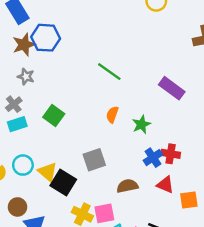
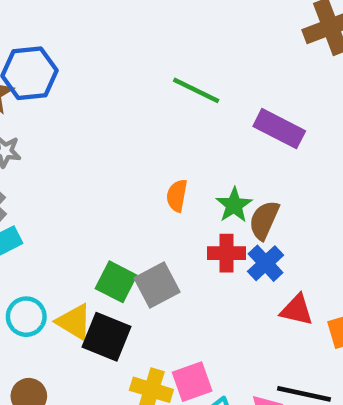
green line: (109, 72) -> (196, 90), moved
green square: (54, 115) -> (116, 282), moved
red cross: (171, 154) -> (227, 253), moved
brown semicircle: (127, 186) -> (264, 220), moved, turned -45

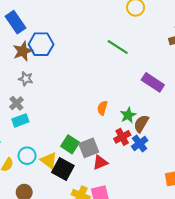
green line: (196, 90) -> (118, 47), moved
red cross: (227, 253) -> (122, 137), turned -35
red triangle: (297, 310) -> (100, 162), moved, turned -42

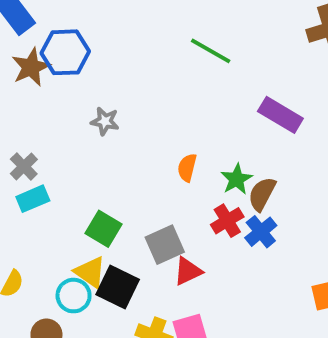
gray star: (26, 79) -> (105, 121), moved
green square: (70, 144) -> (104, 229), moved
cyan circle: (27, 156) -> (74, 296), moved

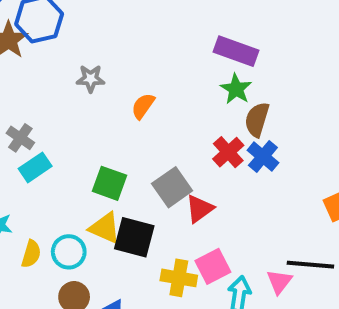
purple rectangle: (280, 115) -> (236, 51), moved
orange semicircle: (187, 168) -> (143, 106), moved, turned 32
green star: (237, 179) -> (236, 89), moved
cyan circle: (74, 296) -> (69, 252), moved

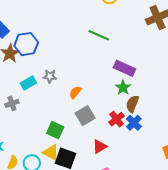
gray cross: (20, 138) -> (12, 103), turned 32
cyan rectangle: (35, 167) -> (28, 83), moved
gray square: (172, 187) -> (85, 116), moved

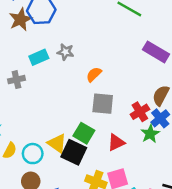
green star: (123, 87) -> (150, 134), moved
gray square: (85, 116) -> (103, 104), turned 30
green square: (55, 130) -> (84, 133), moved

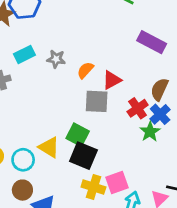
gray star: (65, 52) -> (56, 59), moved
red triangle: (116, 143) -> (112, 80), moved
black square: (74, 152) -> (83, 156), moved

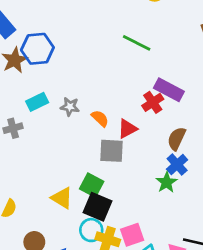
orange semicircle: (85, 70) -> (100, 118), turned 90
red cross: (138, 108) -> (153, 102), moved
cyan circle: (23, 160) -> (91, 230), moved

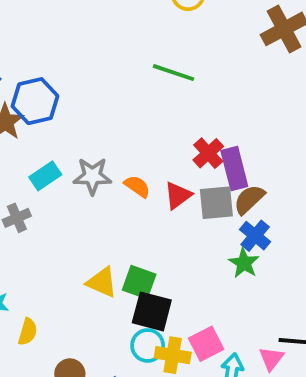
purple rectangle: (169, 90) -> (234, 168), moved, turned 56
gray star: (70, 107) -> (92, 176), size x1.4
brown semicircle: (177, 139) -> (249, 199), turned 30
gray square: (111, 151) -> (216, 203), moved
yellow triangle: (62, 198) -> (102, 282), moved

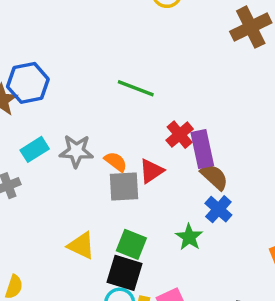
green line: (173, 73) -> (136, 88), moved
brown semicircle: (249, 199) -> (214, 177), turned 84
gray square: (216, 203) -> (124, 187), moved
green star: (244, 263) -> (189, 237), moved
green square: (139, 282) -> (131, 244), moved

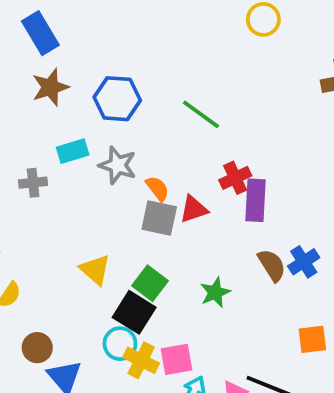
blue hexagon: (28, 83) -> (117, 99), moved
brown semicircle: (214, 177) -> (272, 265), moved
blue cross: (218, 209) -> (304, 262), moved

